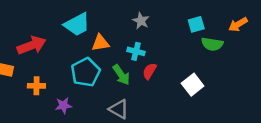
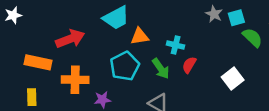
gray star: (141, 21) -> (214, 14), moved
green semicircle: (212, 44) -> (252, 38), turned -145
orange cross: (36, 86) -> (75, 80), size x1.5

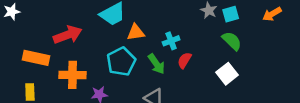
green semicircle: (252, 38) -> (232, 41), moved
cyan cross: (176, 45) -> (171, 41), turned -35

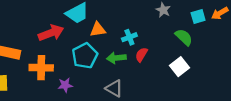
cyan square: (231, 14) -> (198, 17), moved
red arrow: (68, 35) -> (51, 33), moved
green arrow: (156, 64) -> (116, 58), turned 120

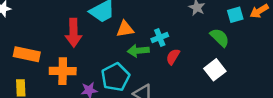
red arrow: (51, 33) -> (73, 33), turned 110
cyan pentagon: (85, 56) -> (115, 77), moved
green arrow: (116, 58) -> (138, 51), moved

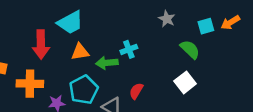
orange triangle: (125, 29) -> (80, 52), moved
red semicircle: (173, 57) -> (136, 91), moved

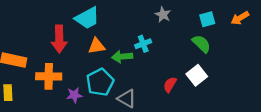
gray star: (167, 19) -> (163, 15), moved
cyan square: (206, 26) -> (207, 19), moved
red semicircle: (136, 91) -> (170, 85), moved

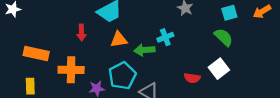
red arrow: (59, 39) -> (82, 33), size x0.6
red semicircle: (170, 85) -> (192, 78), turned -112

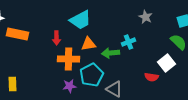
orange rectangle: (36, 54) -> (17, 34), moved
white square: (219, 69) -> (166, 63), moved
orange cross: (71, 70) -> (68, 59), moved

